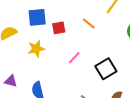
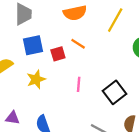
orange line: (89, 24) -> (78, 44), moved
pink line: (74, 58) -> (79, 84), turned -32

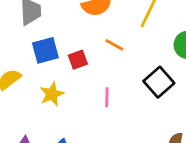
orange line: (78, 44) -> (114, 45), moved
black square: (115, 92) -> (159, 82), moved

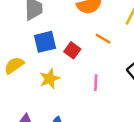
red square: (78, 60) -> (72, 50), turned -35

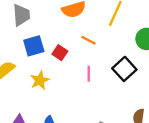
pink line: (96, 83) -> (89, 74), moved

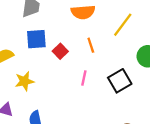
orange line: (88, 40) -> (91, 45), turned 32
yellow star: (40, 80) -> (24, 81), moved

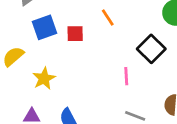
red square: (60, 51) -> (75, 34), turned -32
pink line: (84, 78) -> (126, 76), moved

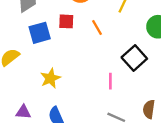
red square: (75, 34) -> (66, 21), moved
yellow star: (44, 78) -> (50, 78), moved

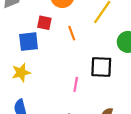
blue square: (40, 33) -> (29, 42), moved
black square: (134, 58) -> (101, 67), turned 35

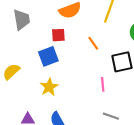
orange line: (72, 33) -> (93, 43), moved

